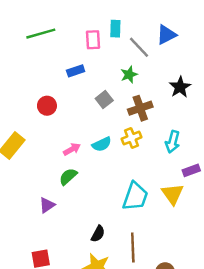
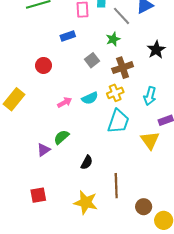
green semicircle: (68, 177) -> (61, 137), moved
cyan trapezoid: (135, 196) -> (118, 121), moved
black semicircle: (98, 234) -> (87, 162), moved

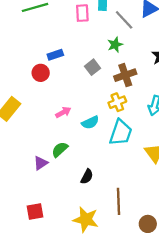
blue rectangle: (68, 36) -> (55, 55), moved
cyan semicircle: (90, 98) -> (90, 122), moved

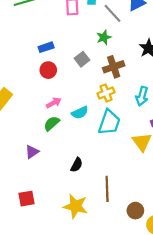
red circle: (41, 73) -> (48, 70), moved
green semicircle: (60, 150) -> (52, 123), moved

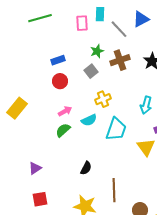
green star: (104, 37) -> (97, 51), moved
brown cross: (114, 67) -> (120, 60), moved
yellow cross: (106, 93) -> (103, 99), moved
purple triangle: (32, 152) -> (35, 168), moved

